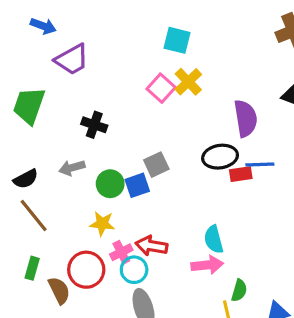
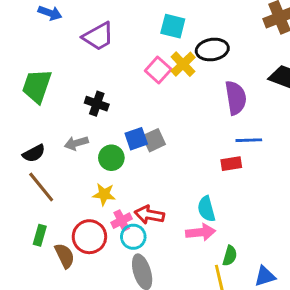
purple trapezoid: (72, 59) -> (98, 36), moved
black ellipse: (220, 157) -> (212, 50), moved
red rectangle: (241, 174) -> (231, 164), moved
blue square: (137, 185) -> (136, 139), moved

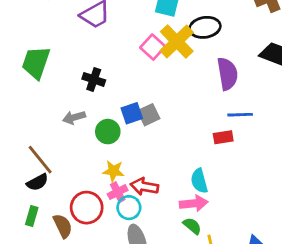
yellow cross: (183, 64) -> (177, 41), size x1.4
black semicircle: (34, 153) -> (37, 182), moved
yellow star: (104, 194) -> (113, 171), moved
green rectangle: (40, 235) -> (32, 216), moved
green semicircle: (230, 256) -> (192, 226), moved, turned -66

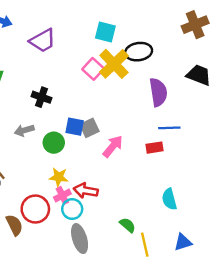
blue square: (132, 113) -> (75, 127), turned 30
cyan semicircle: (199, 181) -> (169, 199), moved
pink arrow: (194, 203) -> (113, 146), moved, turned -45

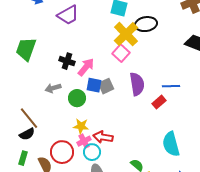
pink square: (93, 69) -> (121, 53), moved
purple semicircle: (158, 92) -> (137, 84), moved
pink arrow: (113, 146) -> (86, 67), moved
red rectangle: (155, 148) -> (159, 102), turned -32
cyan semicircle: (169, 199) -> (171, 144), size x1.4

